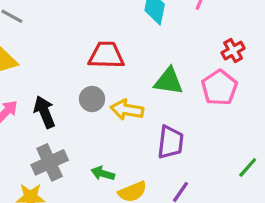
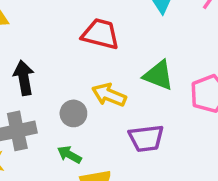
gray circle: (92, 99) -> (73, 113), moved
purple trapezoid: (171, 142) -> (146, 138), turned 64

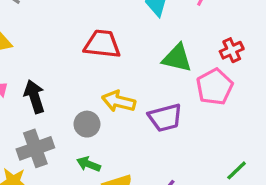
green triangle: (158, 75) -> (177, 58), moved
purple trapezoid: (146, 138) -> (165, 118), moved

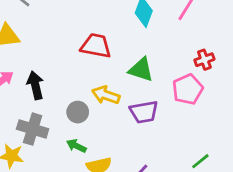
green triangle: (177, 58) -> (141, 70), moved
gray cross: (35, 148) -> (33, 129), turned 32

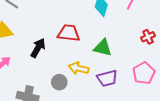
black arrow: (35, 85) -> (38, 48), moved, turned 48
pink pentagon: (188, 89) -> (144, 73), moved

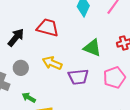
green triangle: (103, 48) -> (92, 48), moved
gray circle: (59, 82) -> (21, 68), moved

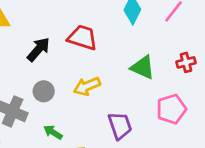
yellow arrow: (52, 63) -> (87, 86), turned -48
purple trapezoid: (78, 77) -> (120, 126), moved, turned -105

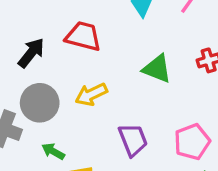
gray circle: (44, 91) -> (40, 103), size x1.5
pink pentagon: (171, 109) -> (192, 142), moved

